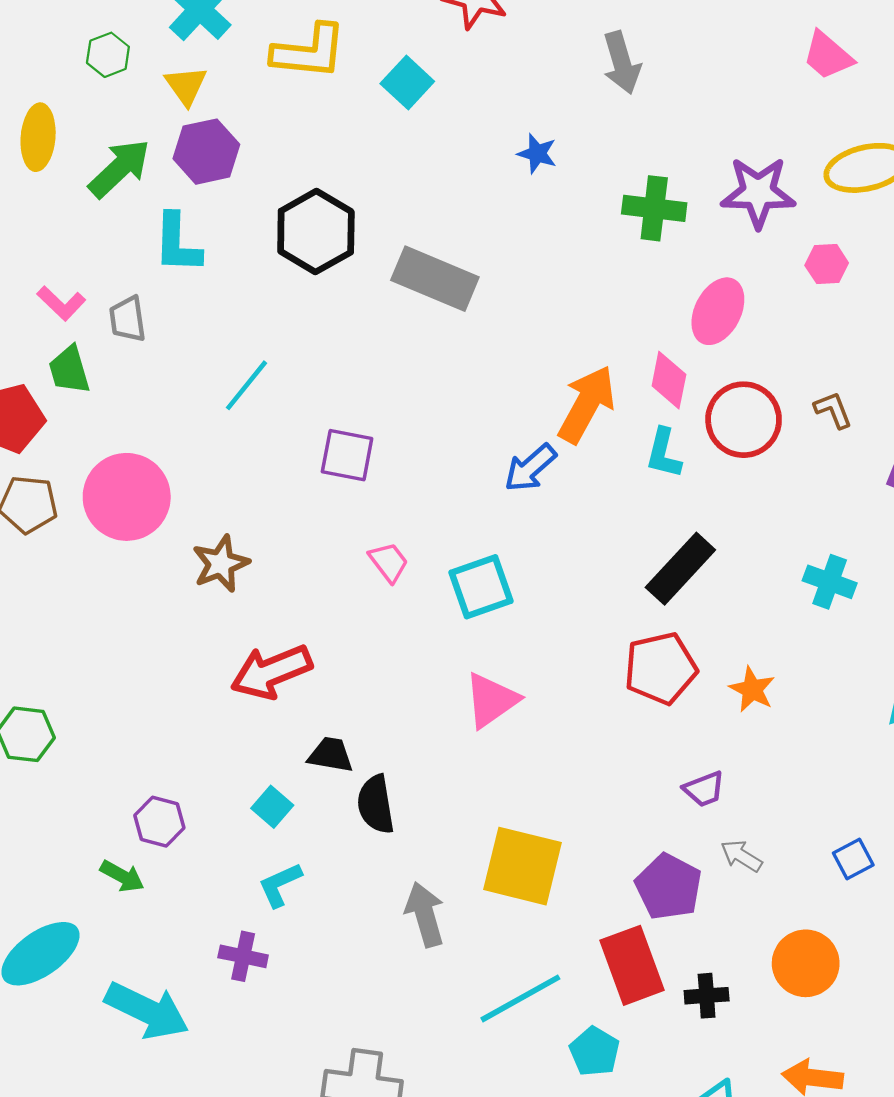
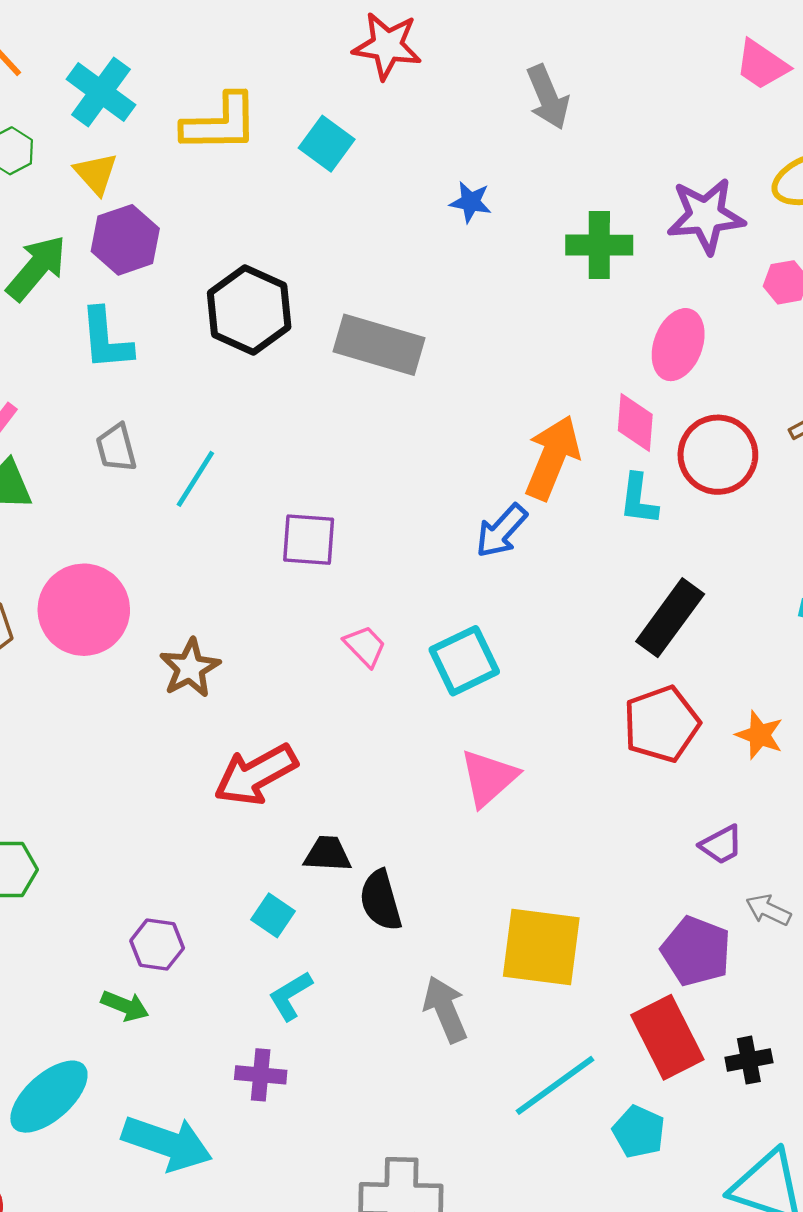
gray trapezoid: (127, 319) -> (116, 448), moved

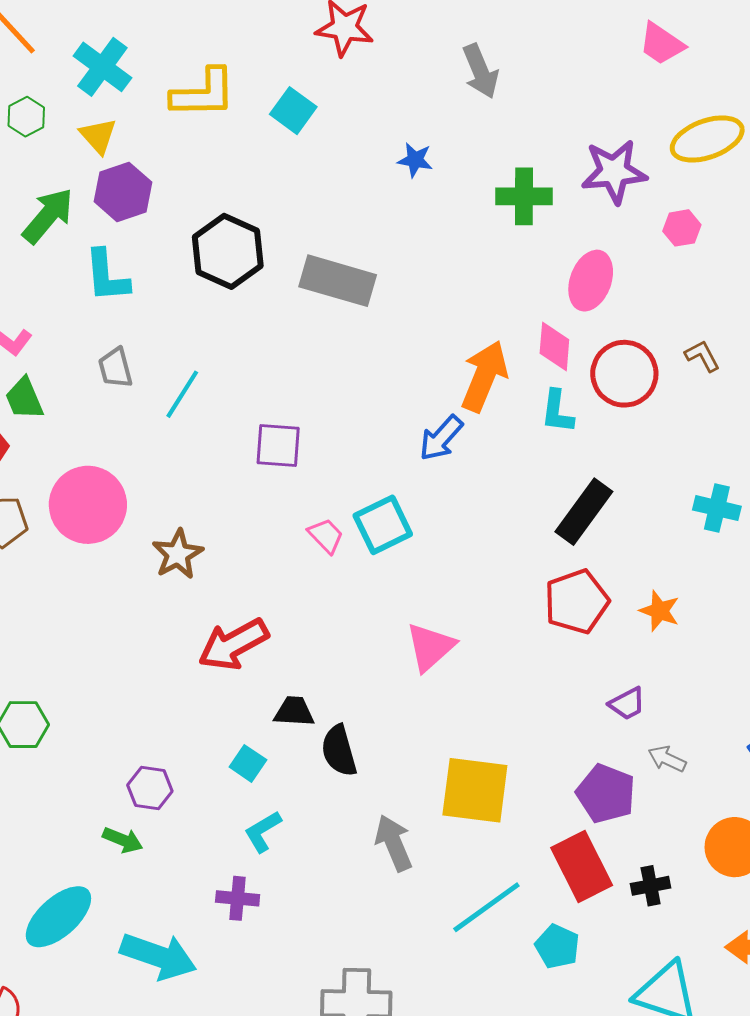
cyan square: (464, 661) -> (383, 525), moved

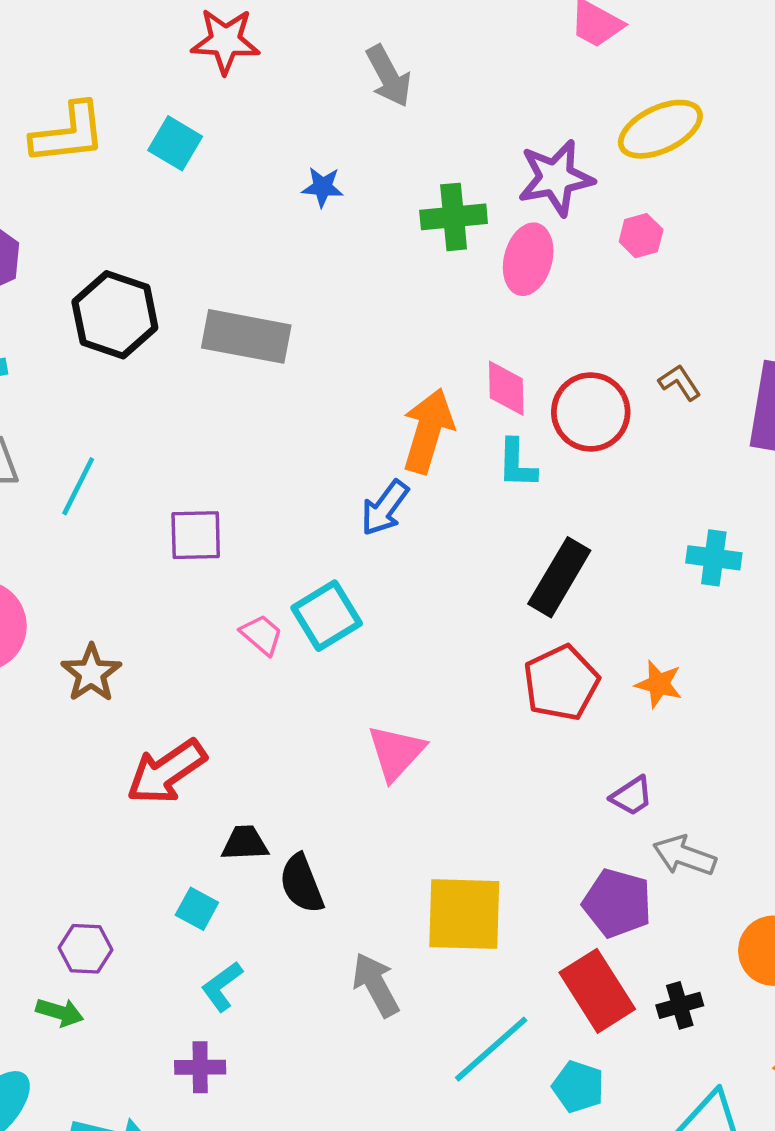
pink ellipse: (591, 281) -> (528, 259), moved
gray arrow: (667, 759) -> (684, 856), size x1.4

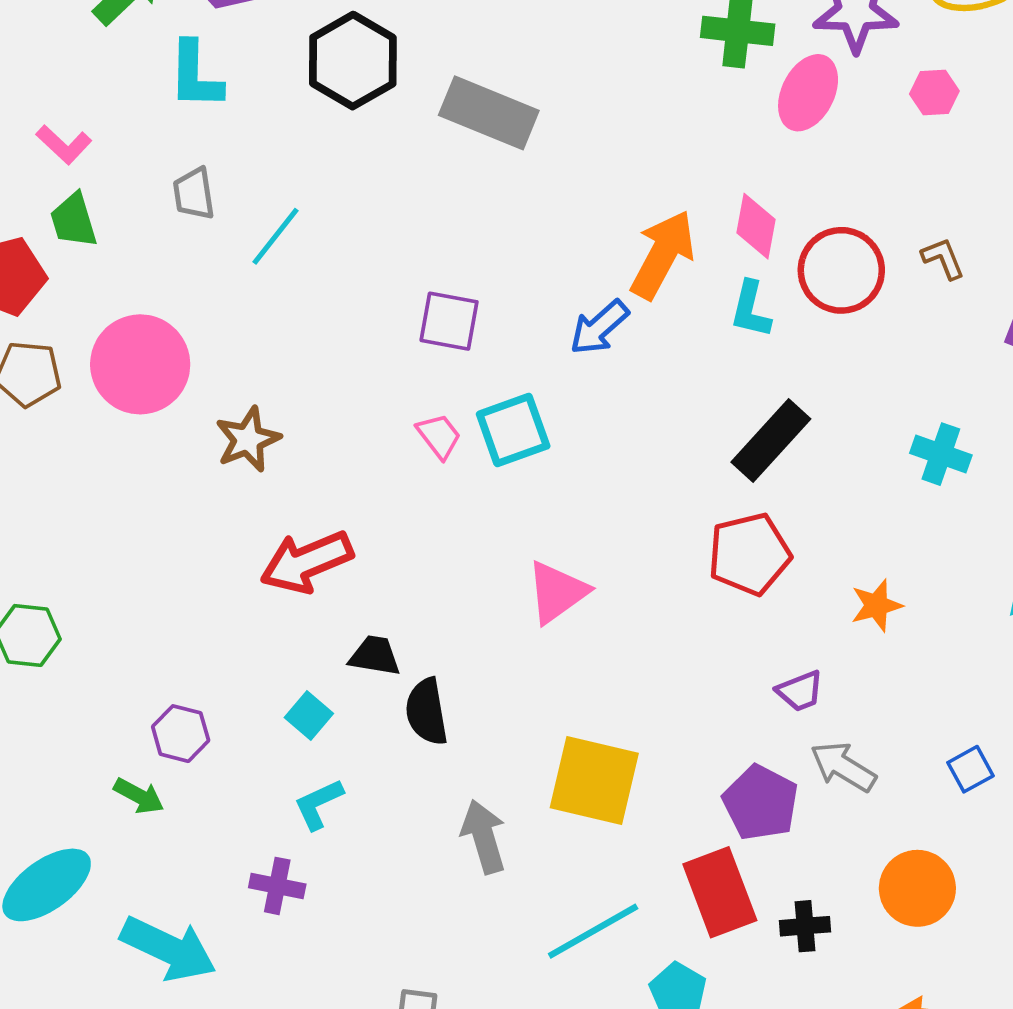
purple square: (196, 535) -> (449, 321), moved
orange star: (659, 684) -> (876, 605), moved, turned 30

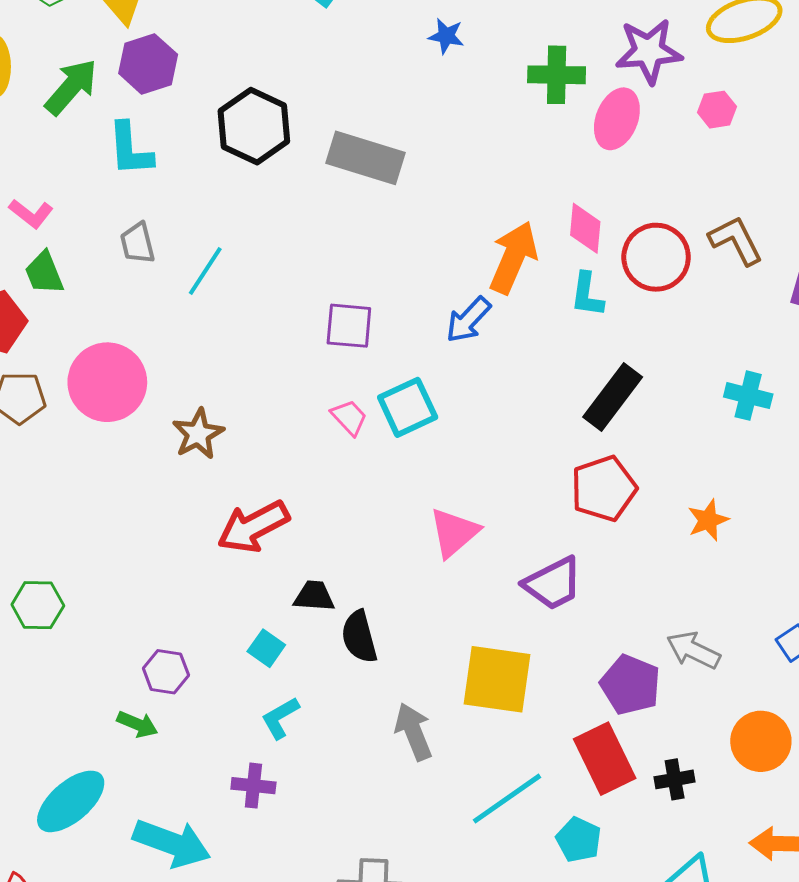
brown L-shape: (943, 258) -> (736, 240), size x1.5
purple trapezoid: (800, 691) -> (553, 583), moved, size x1.6

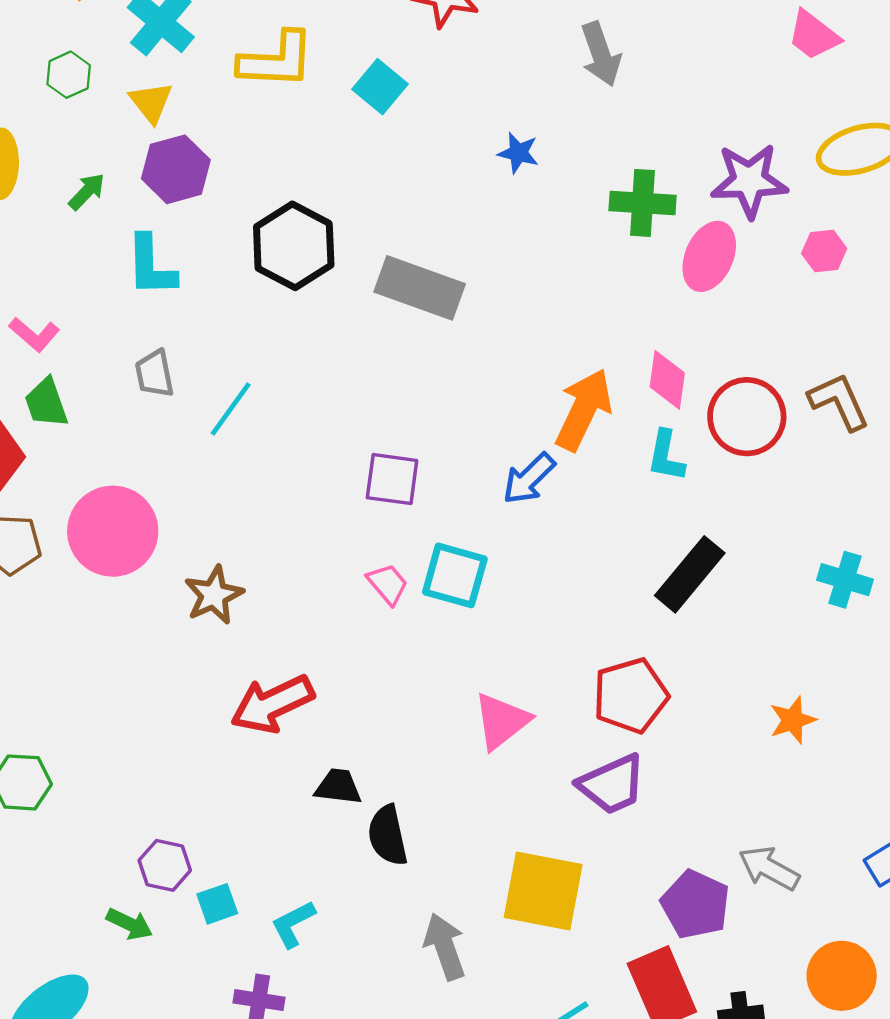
green arrow: (71, 87) -> (87, 192), size x0.6
cyan square: (408, 407) -> (455, 575), turned 38
red pentagon: (604, 489) -> (631, 696), moved
cyan square: (266, 648) -> (217, 904), moved, turned 33

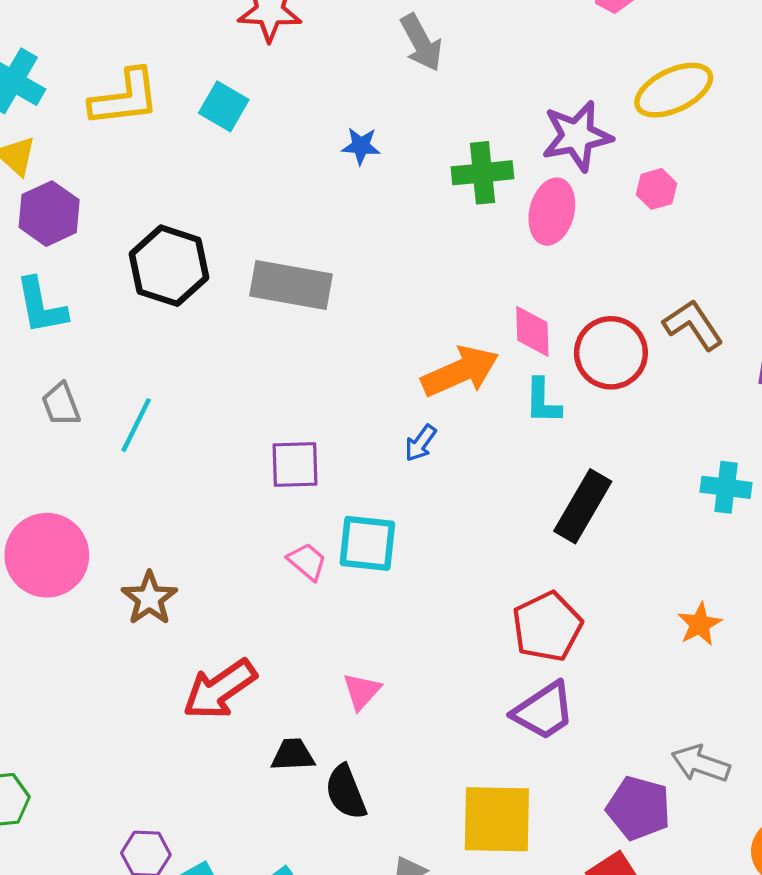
orange arrow: (584, 410) -> (460, 371), turned 50
blue arrow: (529, 479) -> (420, 443), size x0.7
pink triangle: (501, 721) -> (362, 691), moved, size x0.7

